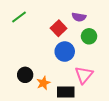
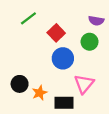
green line: (19, 17) -> (28, 18), moved
purple semicircle: (79, 17) -> (96, 21), moved

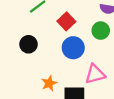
black circle: (20, 84) -> (29, 44), moved
pink triangle: (84, 84) -> (95, 74), turned 35

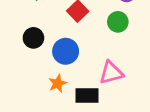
blue circle: (73, 48) -> (66, 51), moved

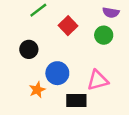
blue circle: (66, 51) -> (57, 73), moved
orange star: (58, 83) -> (37, 90), moved

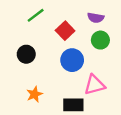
purple semicircle: (111, 13) -> (96, 18), moved
blue circle: (57, 73) -> (72, 60), moved

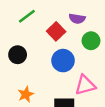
purple semicircle: (96, 18) -> (77, 19), moved

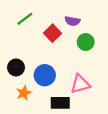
black circle: (18, 55) -> (16, 67), moved
blue circle: (63, 61) -> (45, 75), moved

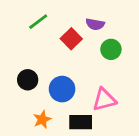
orange star: (24, 93) -> (42, 119), moved

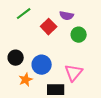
pink triangle: (104, 100) -> (74, 73), turned -36
orange star: (42, 119) -> (26, 80), moved

